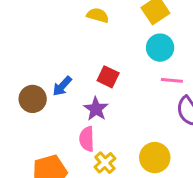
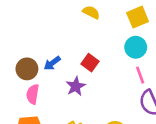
pink line: (172, 80) -> (140, 75), turned 54
pink semicircle: (87, 139) -> (33, 94), moved

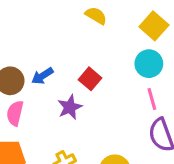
yellow square: (138, 17) -> (154, 26), turned -30

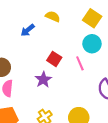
blue arrow: (42, 76) -> (28, 30), moved
pink line: (152, 99) -> (80, 63), moved

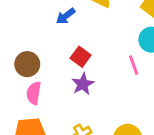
red square: (54, 59) -> (81, 57), moved

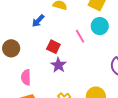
brown circle: (27, 64) -> (11, 48), moved
pink line: (134, 65) -> (80, 36), moved

